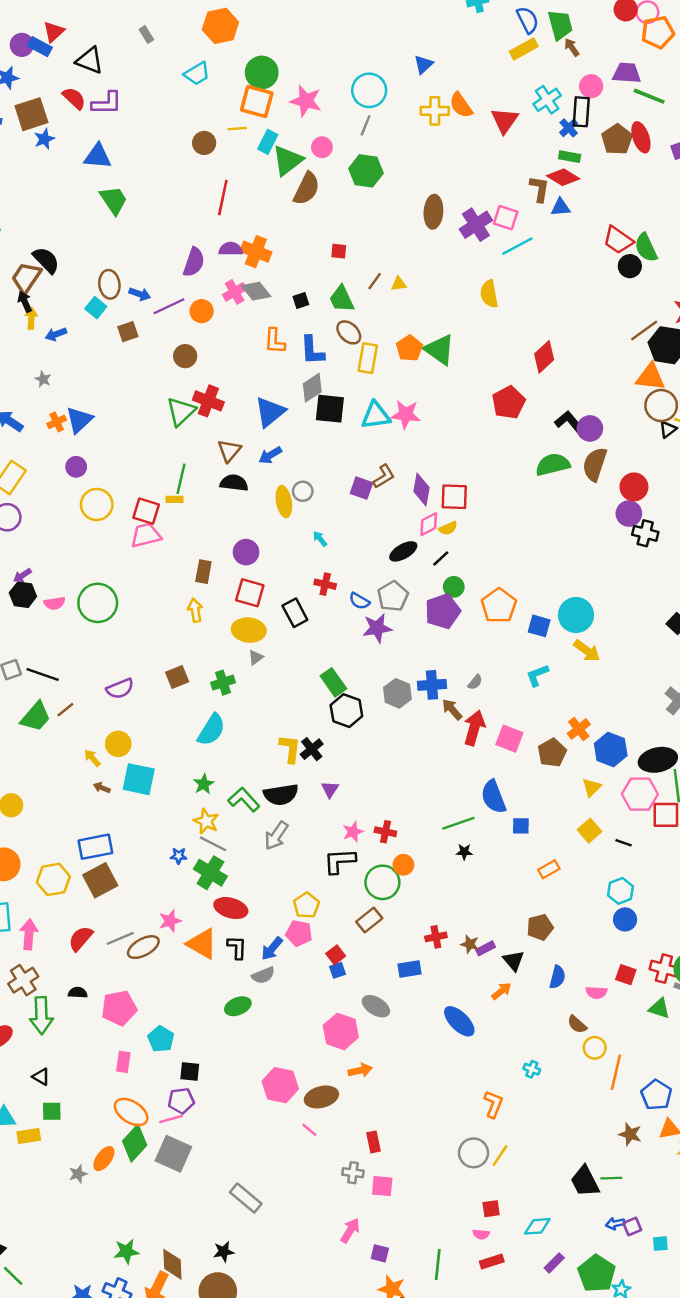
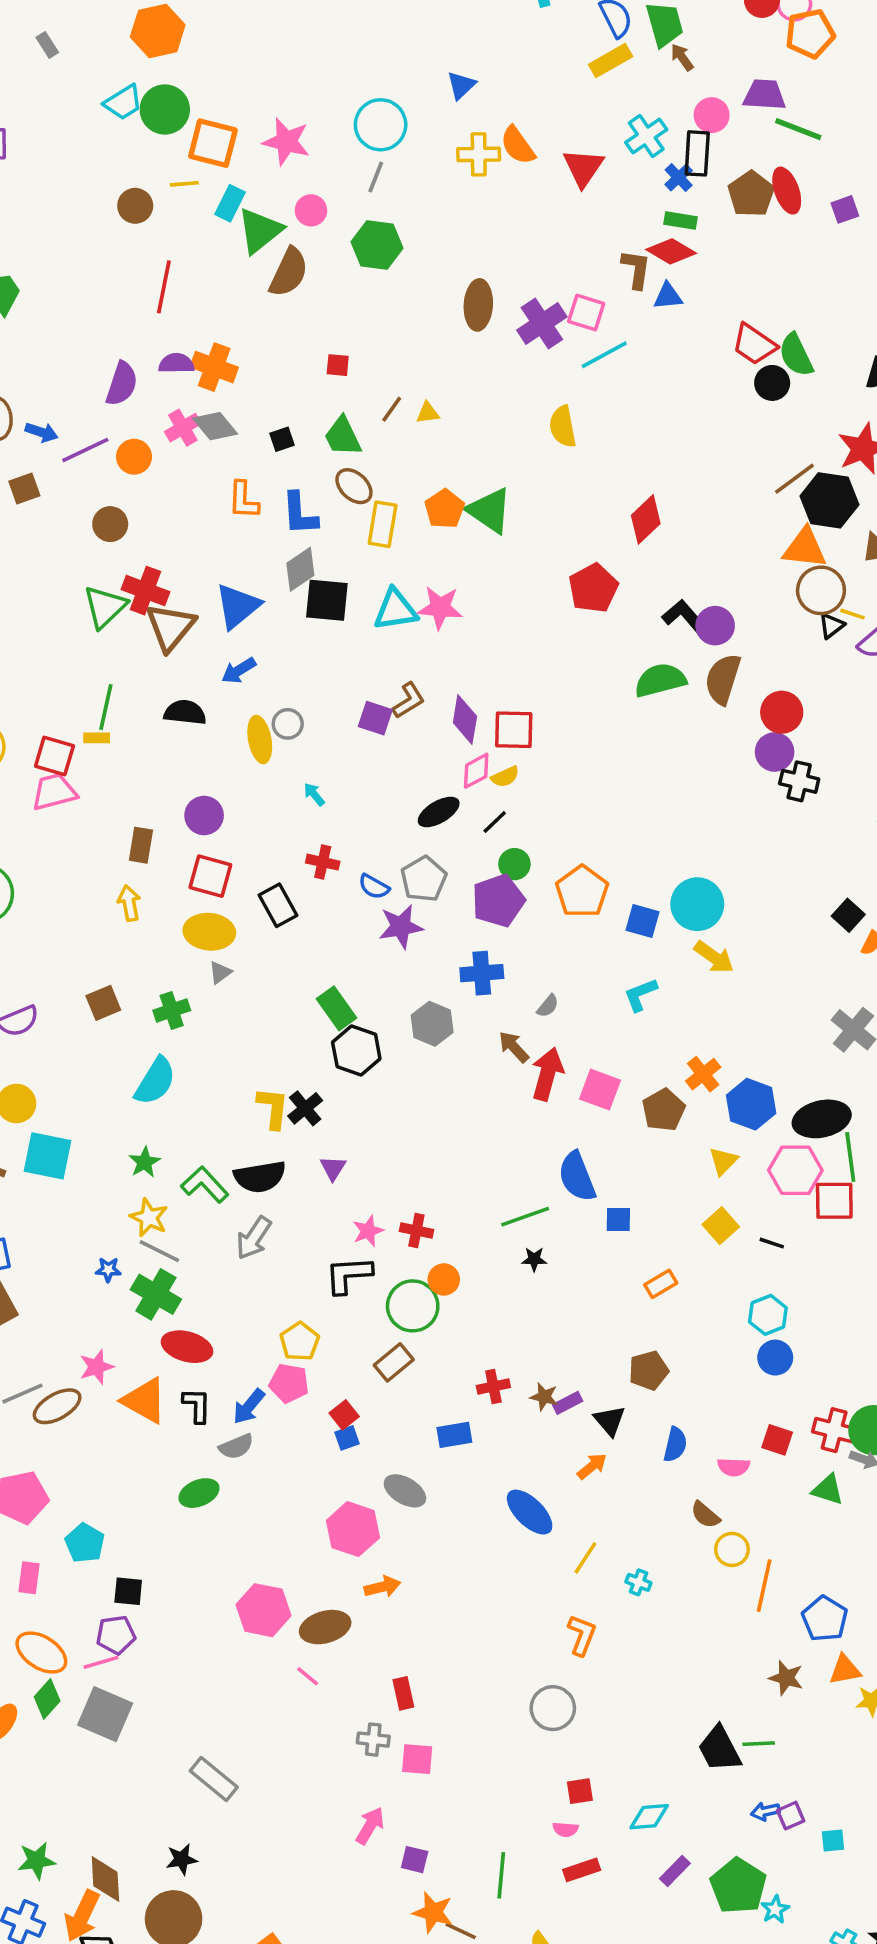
green circle: (262, 73) -> (165, 109), moved
brown triangle: (229, 451) -> (170, 627), moved, size x1.4
blue cross: (432, 685) -> (482, 973), moved
green diamond: (135, 1143) -> (47, 1699), size x0.7
yellow line: (500, 1156) -> (585, 1558), moved

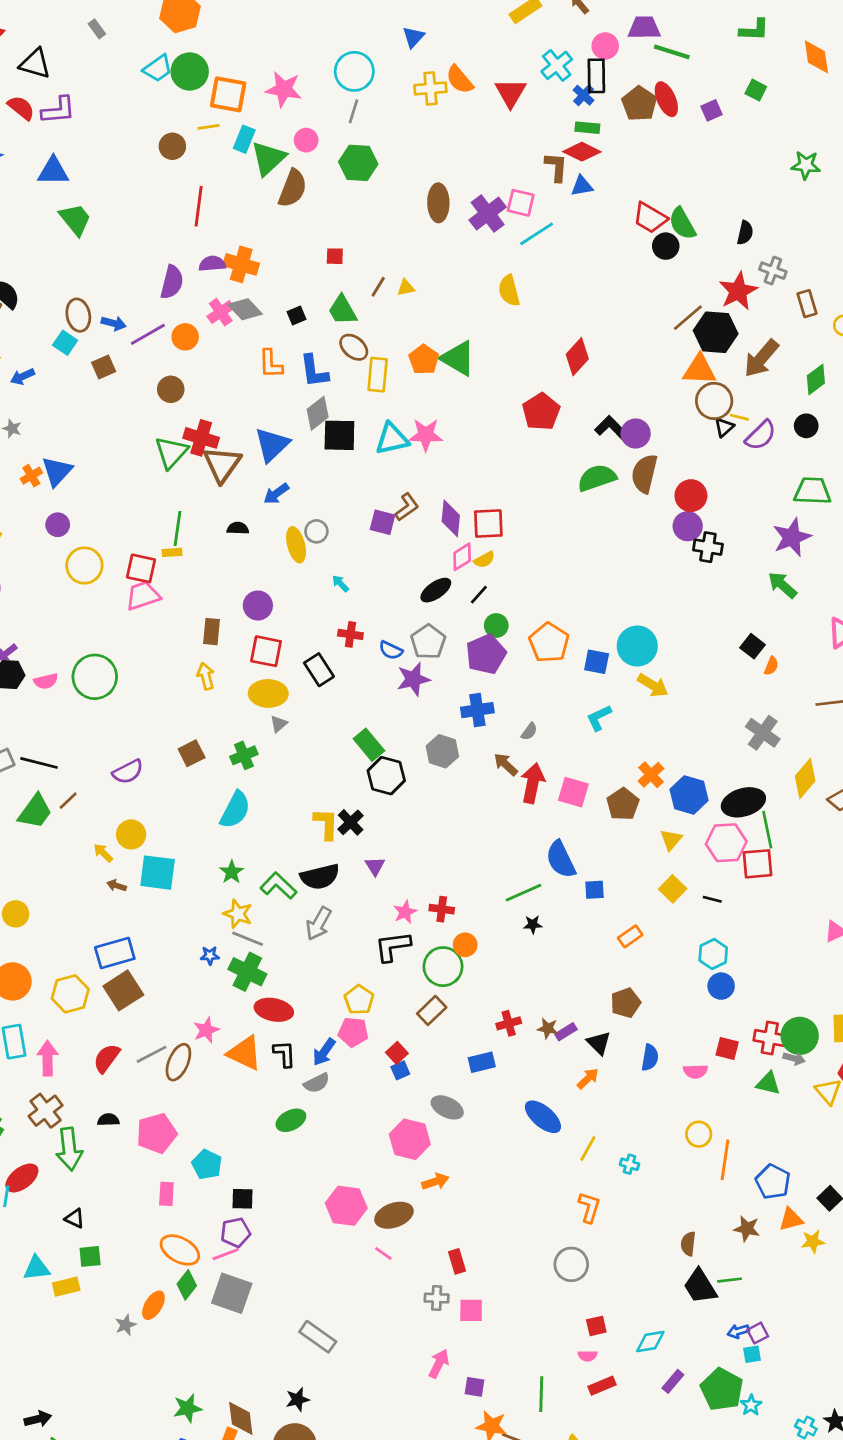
black semicircle: (185, 712) -> (238, 528), size x0.7
brown ellipse: (57, 1406) -> (178, 1062), turned -33
brown semicircle: (705, 1515) -> (688, 1244), moved, turned 60
cyan square: (833, 1841) -> (752, 1354), moved

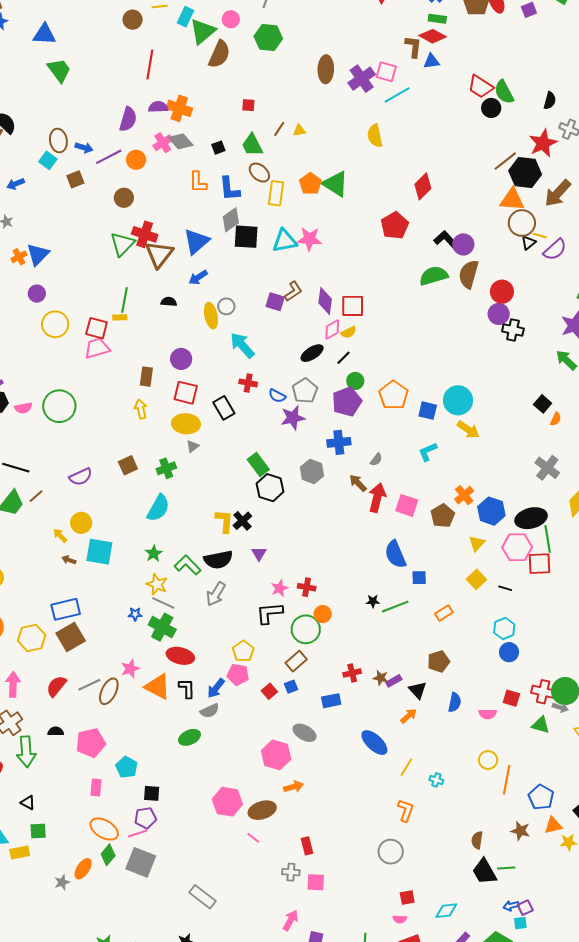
cyan arrow: (340, 583) -> (242, 345), size x2.0
green line: (524, 893) -> (395, 607), moved
blue square: (400, 1070) -> (291, 687), moved

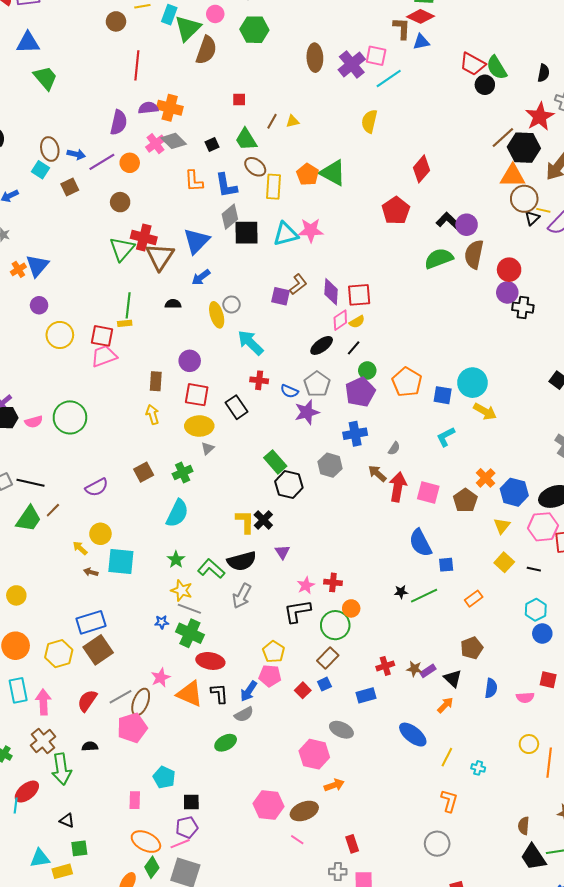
yellow semicircle: (375, 136) -> (369, 121), turned 30
pink pentagon: (91, 743) -> (132, 728), moved

